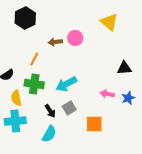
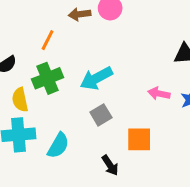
green cross: (34, 84) -> (48, 78), turned -30
black arrow: (50, 111) -> (110, 165), moved
cyan semicircle: (49, 134) -> (58, 145), moved

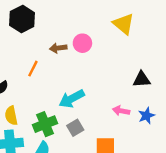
green cross: (48, 78) -> (45, 124), moved

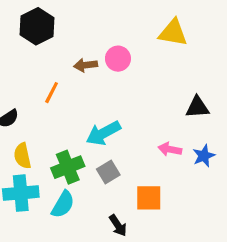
yellow triangle: (123, 24) -> (173, 33), turned -30

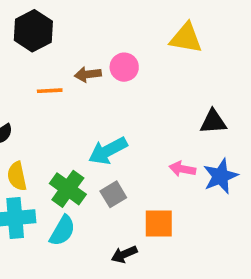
orange line: (52, 93) -> (50, 91), moved, turned 60
blue star: (204, 156) -> (221, 176), size x1.4
green cross: (68, 167) -> (68, 189), turned -32
black arrow: (118, 225) -> (124, 254), turned 100

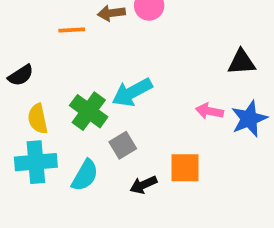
green cross: (68, 189) -> (89, 111), moved
gray square: (113, 194) -> (123, 145), moved
black arrow: (124, 254) -> (143, 185), moved

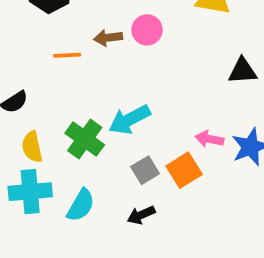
black triangle: (242, 62) -> (243, 71), moved
gray square: (123, 145) -> (145, 170), moved
orange square: (185, 168) -> (184, 170), moved, turned -32

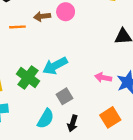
orange square: (184, 170) -> (110, 117), moved
cyan semicircle: (81, 205) -> (46, 119), moved
black arrow: (141, 215) -> (73, 123), moved, turned -49

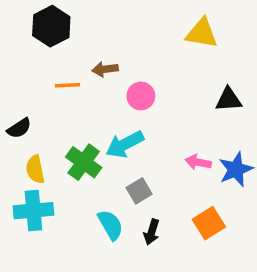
pink circle: (66, 12) -> (141, 96), moved
cyan semicircle: (46, 119) -> (110, 225), turned -60

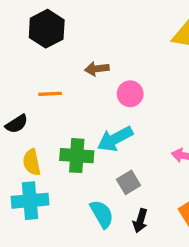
orange line: (67, 85) -> (50, 94), moved
green cross: (84, 162) -> (77, 156), turned -32

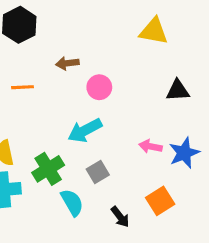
green cross: (77, 156) -> (48, 169), moved, turned -36
black arrow: (140, 221) -> (120, 217), moved, turned -55

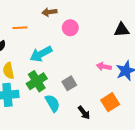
cyan arrow: (85, 130) -> (41, 54), moved

